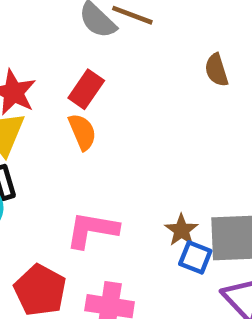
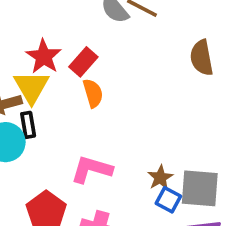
brown semicircle: (216, 70) -> (202, 58), size x1.4
red rectangle: (86, 89) -> (83, 62), moved

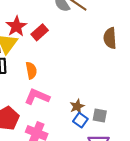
orange semicircle: (93, 93) -> (31, 70), moved
gray square: (200, 188) -> (100, 116), size x0.6

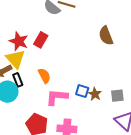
brown semicircle: (110, 38) -> (106, 36), moved
blue square: (80, 120) -> (82, 91), moved

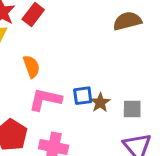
brown semicircle: (106, 36) -> (127, 21), turned 90
blue square: (82, 91) -> (83, 96), turned -32

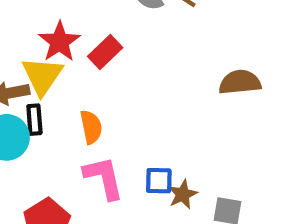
pink L-shape: (45, 99) -> (104, 178), turned 56

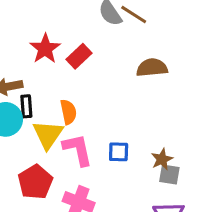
yellow triangle: (42, 76) -> (48, 135), moved
brown semicircle: (240, 82) -> (152, 68), moved
brown star: (183, 194) -> (162, 159), moved

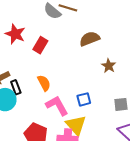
red star: (45, 49) -> (15, 34), moved
yellow triangle: (48, 135) -> (76, 125), moved
brown star: (162, 159) -> (109, 66), moved

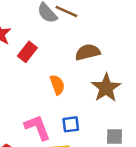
brown star: (109, 66) -> (106, 88), size x1.6
orange semicircle: (44, 83) -> (57, 85), moved

